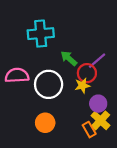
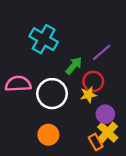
cyan cross: (41, 34) -> (44, 39), turned 35
green arrow: (69, 58) -> (74, 66), turned 90
purple line: (97, 61) -> (102, 52), moved

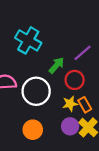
yellow star: (88, 95) -> (70, 104), moved
purple circle: (105, 114) -> (70, 126), moved
orange rectangle: (96, 142) -> (85, 105), moved

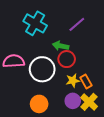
purple line: (82, 53) -> (77, 24), moved
green arrow: (56, 65) -> (60, 46), turned -119
red circle: (75, 80) -> (67, 59), moved

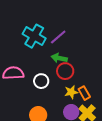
purple line: (77, 24) -> (58, 37), moved
white circle: (42, 69) -> (41, 81), size x0.6

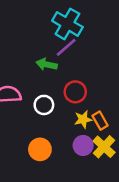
cyan cross: (34, 36) -> (67, 24), moved
green arrow: (59, 58) -> (47, 64), moved

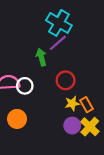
green arrow: (47, 64) -> (41, 57), turned 63
white circle: (44, 105) -> (25, 86), moved
orange circle: (40, 149) -> (17, 119), moved

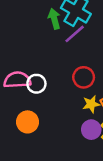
green arrow: (41, 57) -> (54, 19), moved

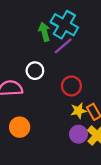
white circle: (36, 84) -> (35, 71), moved

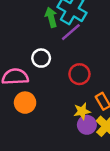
yellow star: (78, 111) -> (82, 111), moved
orange circle: (20, 127) -> (25, 103), moved

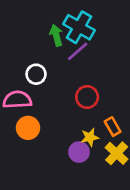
white circle: (41, 58) -> (36, 74), moved
purple circle: (87, 125) -> (79, 152), moved

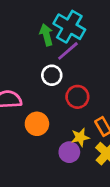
white circle: (36, 74) -> (52, 75), moved
orange circle: (28, 128) -> (37, 124), moved

